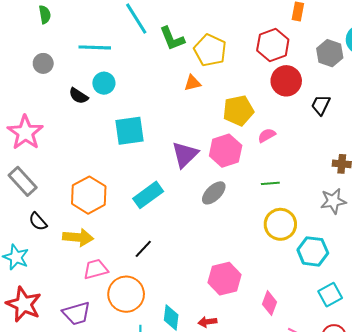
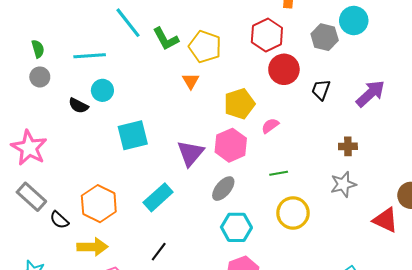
green semicircle: (45, 15) -> (38, 49), moved
orange triangle: (192, 83) -> (191, 81), turned -42
black semicircle: (38, 221) -> (59, 220), moved
cyan hexagon: (313, 251) -> (236, 227), moved

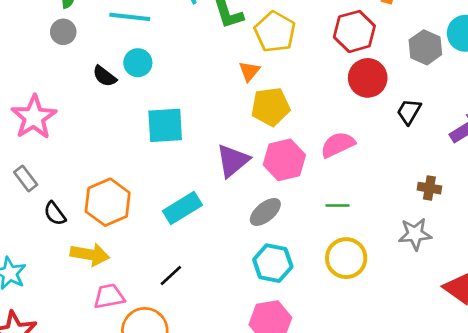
yellow pentagon: (239, 104) -> (271, 107), moved
pink semicircle: (270, 126) -> (338, 145), size x1.5
gray rectangle: (31, 197) -> (26, 178), size x0.7

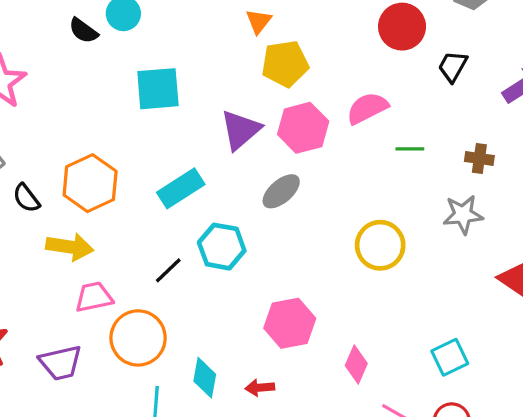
green line: (338, 206) -> (410, 149), moved
cyan hexagon: (273, 263) -> (222, 247), moved

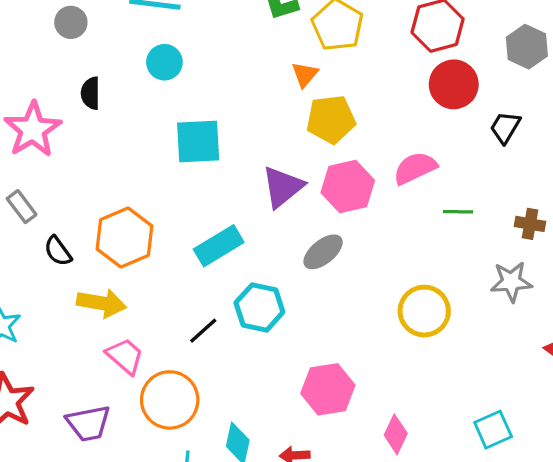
black semicircle: (83, 31) -> (91, 93), moved, turned 52
pink trapezoid: (94, 297) -> (125, 356), turned 51

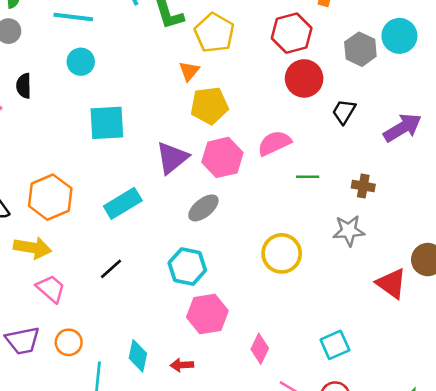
cyan hexagon: (259, 307) -> (187, 267), moved
orange circle: (170, 400) -> (69, 342), moved, size x0.6

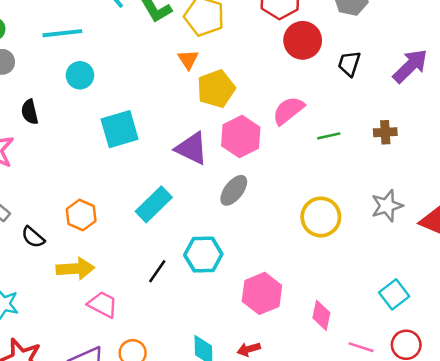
purple triangle: (172, 158) -> (192, 148), turned -42
orange hexagon: (50, 197) -> (81, 215), size x0.7
gray star: (349, 231) -> (387, 206), moved
cyan hexagon: (187, 267) -> (203, 255), moved

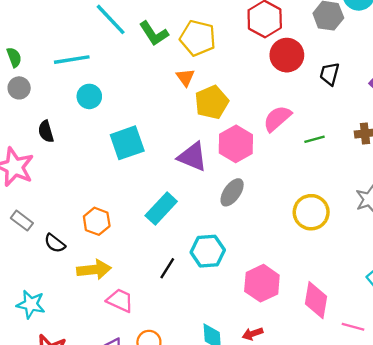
pink diamond: (321, 315) -> (316, 300), size x1.4

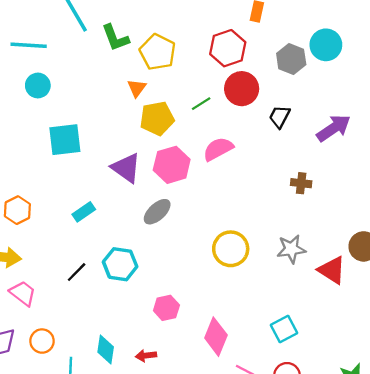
green line: (314, 139) -> (201, 104), moved, turned -30
cyan rectangle: (161, 208) -> (84, 212), size x0.7
pink hexagon: (262, 283) -> (166, 308), size x0.7

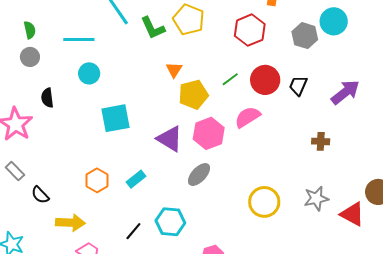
yellow pentagon: (158, 52) -> (189, 20), moved
red circle: (242, 89) -> (265, 80), moved
orange hexagon: (17, 210) -> (97, 180), moved

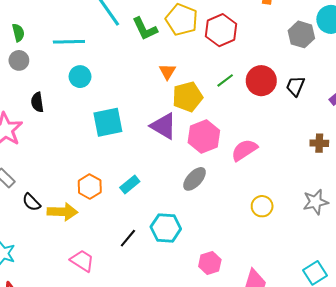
red hexagon: (250, 30) -> (221, 30), moved
pink semicircle: (247, 117) -> (244, 150), moved
purple triangle: (170, 139) -> (163, 126), moved
yellow circle: (264, 202) -> (262, 206), size x0.7
yellow arrow: (70, 223) -> (62, 212), moved

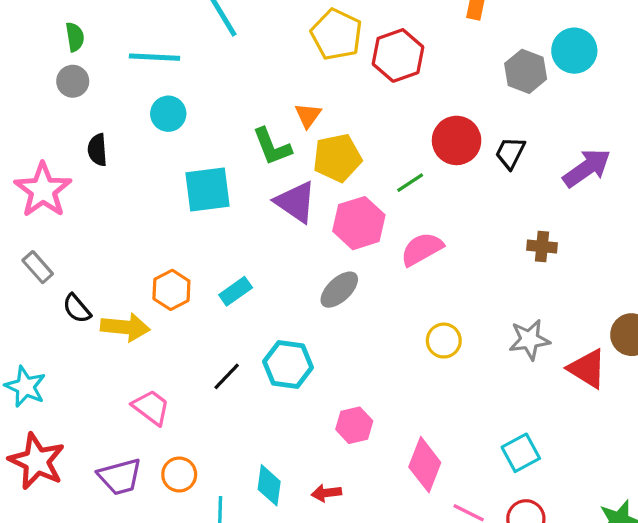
green L-shape: (145, 29) -> (272, 147), moved
green line: (225, 80) -> (410, 183), moved

